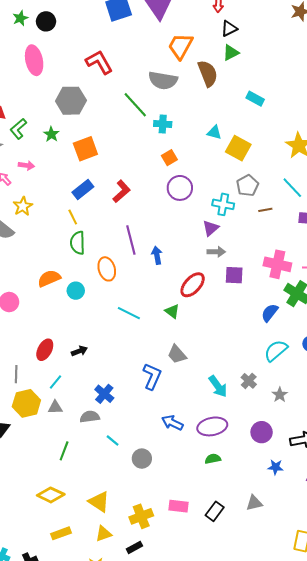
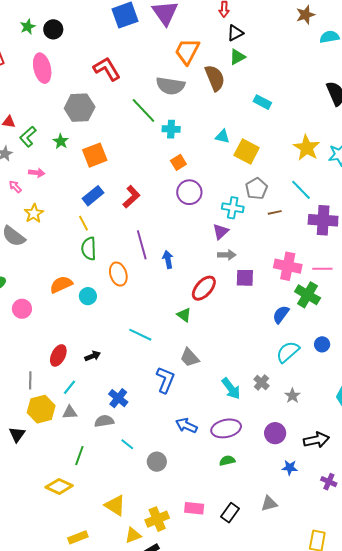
cyan line: (129, 313) -> (140, 335), moved
yellow diamond: (51, 495) -> (59, 486), moved
yellow triangle: (104, 534) -> (133, 535), moved

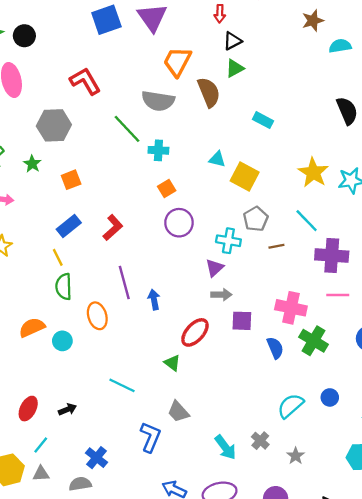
orange square: (95, 155) -> (71, 180), size x0.7
pink line: (322, 269) -> (338, 295), moved
blue semicircle: (281, 314) -> (275, 348), moved, turned 120

